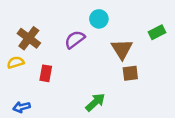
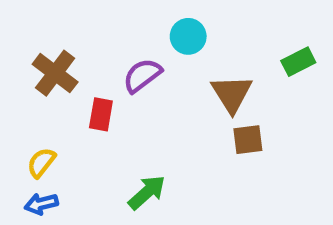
yellow semicircle: (16, 62) -> (41, 163), moved, turned -35
red rectangle: (46, 73) -> (101, 114), moved
green arrow: (95, 102) -> (147, 192), moved

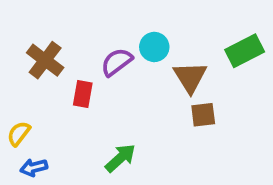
cyan circle: (188, 36) -> (154, 47), moved
green rectangle: (298, 62) -> (245, 51), size x1.4
yellow semicircle: (41, 163) -> (19, 134), moved

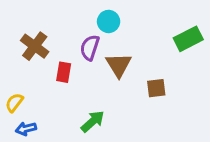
cyan circle: (154, 47) -> (109, 21), moved
purple semicircle: (117, 62) -> (90, 48), turned -35
brown triangle: (190, 77) -> (119, 65), moved

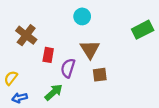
purple semicircle: (90, 48) -> (68, 68), moved
brown square: (156, 88) -> (100, 75), moved
green arrow: (93, 121) -> (54, 92), moved

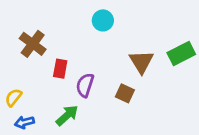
green rectangle: (143, 30) -> (181, 53), moved
brown triangle: (90, 49) -> (141, 62), moved
brown square: (100, 75) -> (125, 93), turned 32

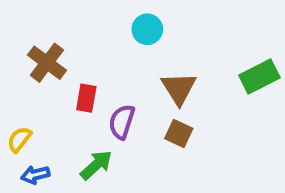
brown triangle: (141, 62) -> (179, 88), moved

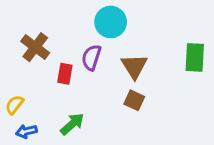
cyan circle: (147, 29) -> (111, 22), size x1.4
green rectangle: (259, 76) -> (195, 57), turned -60
purple semicircle: (122, 122) -> (91, 57), moved

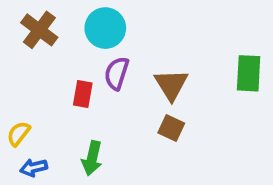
cyan circle: (111, 22) -> (105, 28), moved
brown cross: (35, 47) -> (39, 30), moved
green arrow: (72, 124) -> (92, 158), turned 145

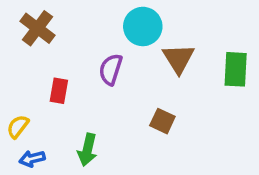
cyan circle: (105, 28) -> (143, 26), moved
brown triangle: (171, 85) -> (178, 59), moved
red rectangle: (83, 94) -> (59, 91), moved

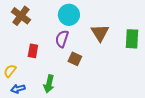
cyan circle: (143, 26) -> (69, 15), moved
brown square: (162, 121) -> (75, 59), moved

